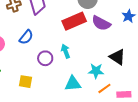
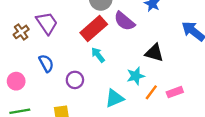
purple semicircle: (101, 23) -> (124, 21), turned 30
blue semicircle: (26, 37) -> (46, 63), turned -49
cyan arrow: (66, 51) -> (98, 55), moved

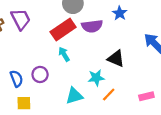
purple semicircle: (124, 21) -> (92, 26), turned -54
blue semicircle: (46, 63) -> (16, 79), moved
pink rectangle: (175, 92) -> (146, 96), moved

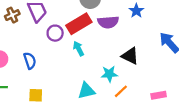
purple circle: (40, 74) -> (55, 33), moved
blue semicircle: (16, 79) -> (30, 61), moved

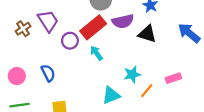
black triangle: (130, 56) -> (147, 34), moved
pink rectangle: (159, 95) -> (173, 78), moved

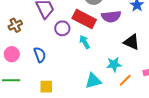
red rectangle: (93, 27) -> (84, 19), turned 60
brown cross: (23, 29) -> (15, 25), moved
black triangle: (147, 34) -> (132, 42), moved

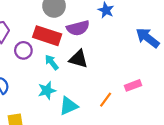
black triangle: (132, 42) -> (78, 59), moved
cyan star: (114, 64) -> (47, 91), moved

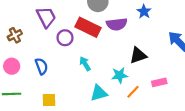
black triangle: (78, 59) -> (138, 55), moved, turned -42
cyan arrow: (52, 62) -> (85, 64), moved
cyan star: (47, 91) -> (120, 75), moved

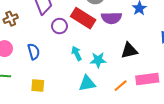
cyan star: (120, 75) -> (98, 60), moved
pink rectangle: (159, 82) -> (147, 79), size x1.5

